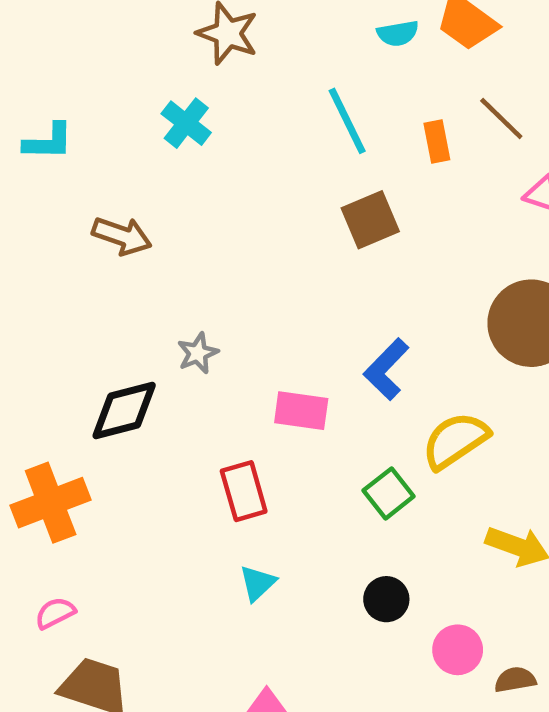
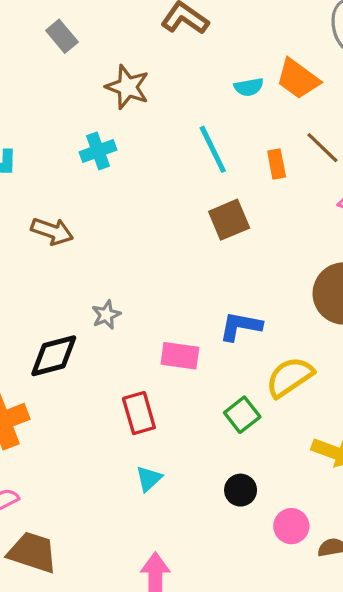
cyan cross: (186, 123) -> (98, 151), turned 32
blue L-shape: (386, 369) -> (241, 326), turned 57

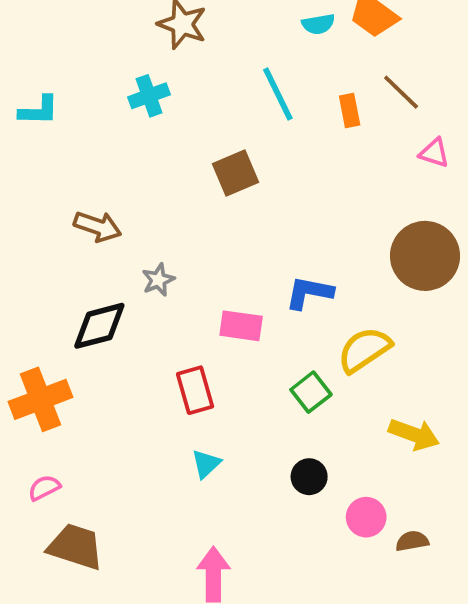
brown square: (229, 220) -> (236, 173), moved
brown arrow: (52, 231) -> (98, 226), moved

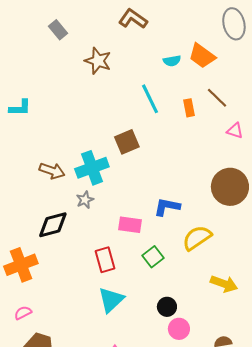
cyan cross: (149, 96) -> (92, 168), moved, size x1.5
green square: (311, 392) -> (153, 257), moved
cyan triangle: (206, 464) -> (111, 300), size x1.6
pink circle: (366, 517) -> (179, 329), moved

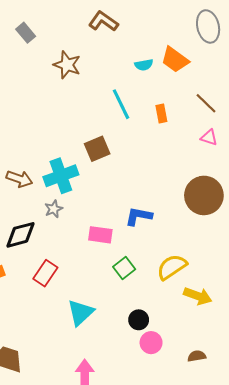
brown line: (217, 98) -> (206, 103), moved
yellow semicircle: (197, 238) -> (172, 267), moved
red rectangle: (105, 260) -> (45, 273), moved, turned 50

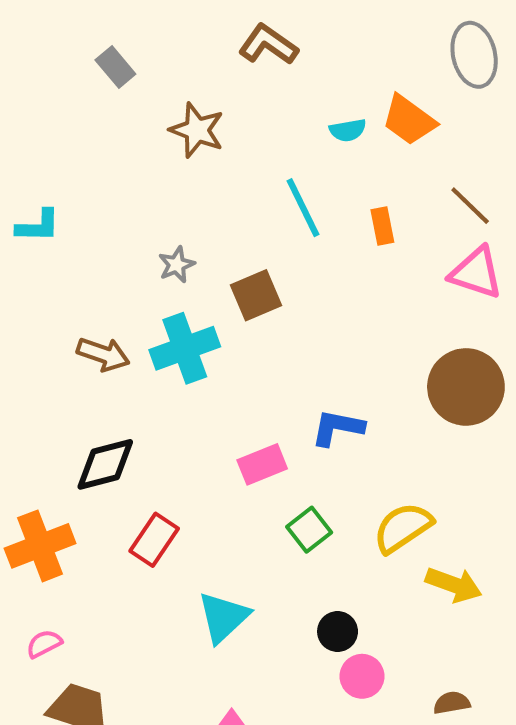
pink triangle: (209, 137) -> (476, 273), size x1.6
gray star: (54, 209) -> (177, 265), moved
pink rectangle: (100, 235) -> (262, 464), turned -30

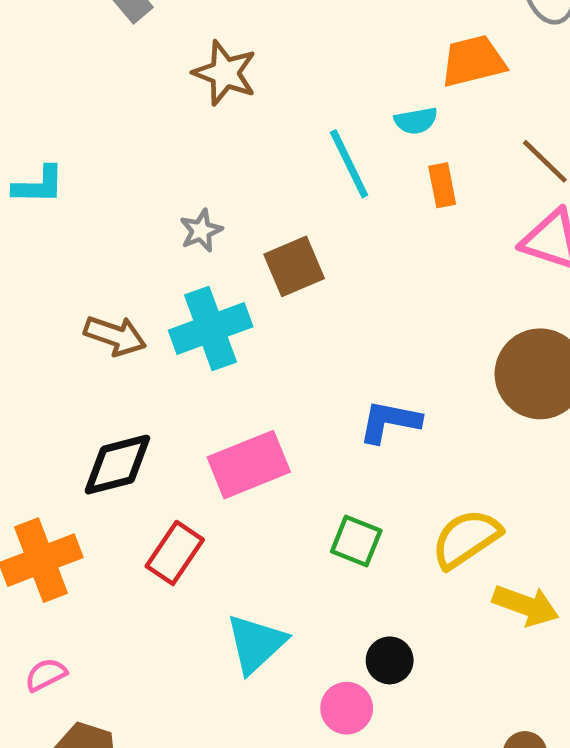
orange trapezoid: (409, 120) -> (473, 61), turned 130
cyan semicircle: (348, 130) -> (416, 121), moved
pink rectangle: (262, 464) -> (249, 465), moved, size x1.4
green square: (309, 530) -> (356, 541), turned -30
pink circle: (362, 676) -> (347, 708), moved

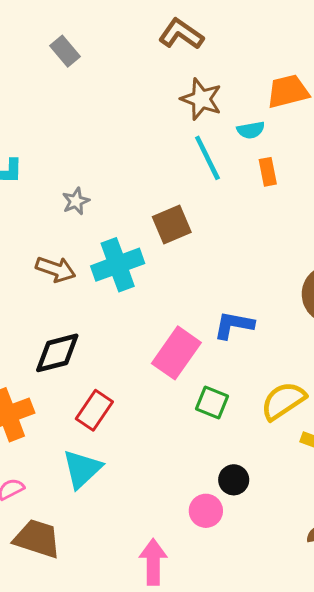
brown star: (225, 73) -> (201, 99), moved
gray star: (201, 231) -> (76, 201), moved
pink rectangle: (249, 465) -> (176, 353), moved, turned -33
cyan triangle: (256, 644) -> (82, 469), moved

